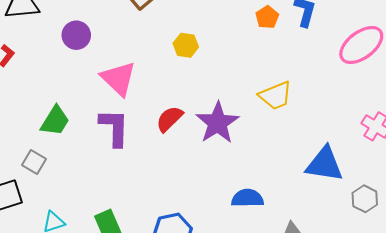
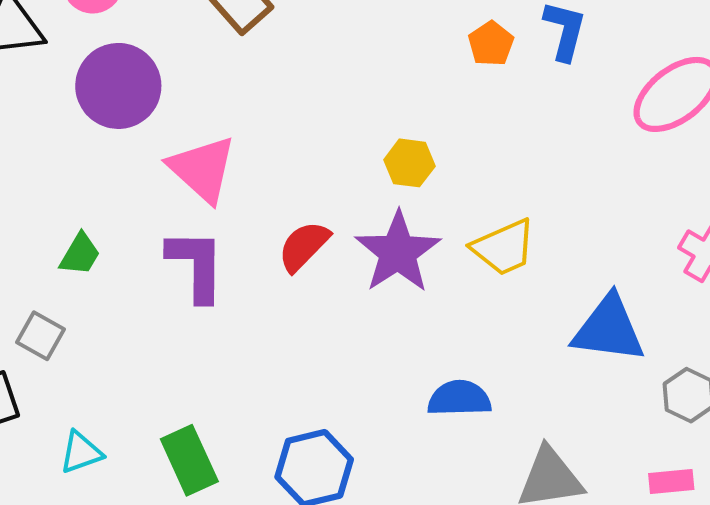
purple circle: (76, 35) -> (118, 86), size x1.5
yellow hexagon: (186, 45) -> (409, 163), moved
yellow trapezoid: (276, 96) -> (504, 247), moved
green trapezoid: (55, 121) -> (80, 254), size x0.7

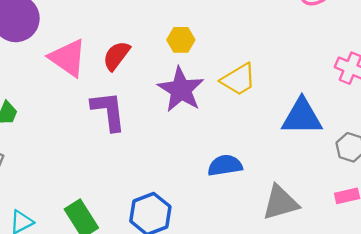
red semicircle: (304, 246) -> (116, 56), moved
purple L-shape: (196, 265) -> (109, 111), moved

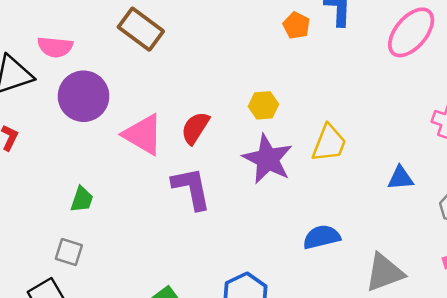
yellow trapezoid: (239, 79) -> (329, 143), turned -33
blue triangle: (302, 117) -> (400, 178), size x0.6

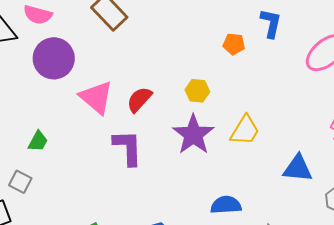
orange pentagon: (296, 25) -> (234, 44), moved, turned -30
blue triangle: (400, 178) -> (298, 168), size x1.4

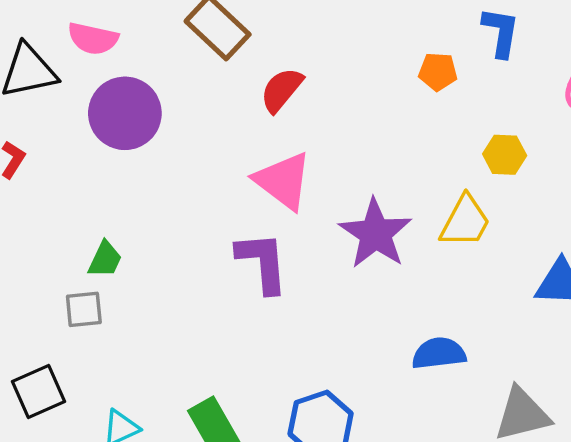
yellow hexagon: (197, 91) -> (505, 155), moved
pink triangle: (96, 97) -> (283, 181), moved
red semicircle: (139, 99) -> (282, 90), moved
gray square: (20, 182) -> (84, 309), moved, turned -30

